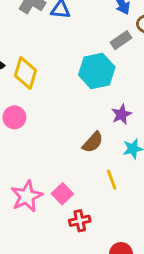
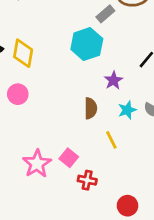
brown semicircle: (93, 142) -> (91, 108), turned -35
red cross: (80, 221) -> (87, 180), turned 30

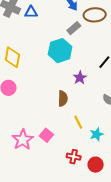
cyan star: (127, 110) -> (97, 134), moved
red cross: (87, 180) -> (74, 157), moved
red circle: (127, 206) -> (96, 165), moved

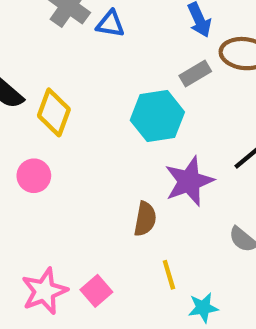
purple star: (80, 78) -> (189, 181), size x1.6

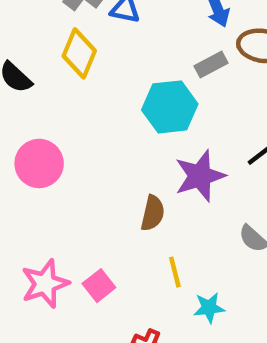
yellow diamond: (54, 112) -> (79, 53), moved
pink circle: (34, 176) -> (39, 163), size x1.4

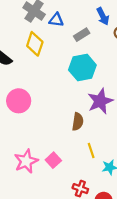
gray rectangle: (211, 65) -> (82, 35), moved

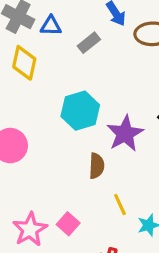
cyan hexagon: (82, 67) -> (80, 111), moved

